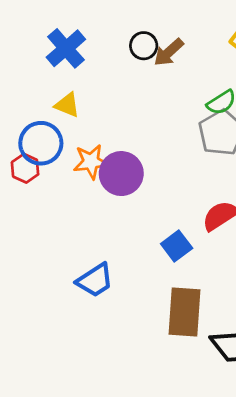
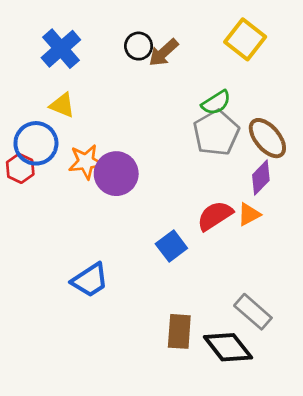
brown rectangle: (184, 312) -> (179, 331), moved, size x0.7

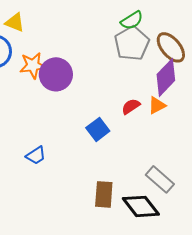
purple diamond: (261, 178) -> (166, 77), size x1.4
red semicircle: (215, 216) -> (131, 106), size x0.7
blue trapezoid: (90, 280) -> (36, 155), size x0.7

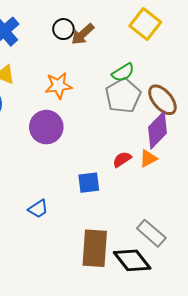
orange star: (33, 65) -> (58, 86), moved
blue square: (98, 129) -> (89, 183), turned 30
blue trapezoid: (36, 155) -> (38, 209), moved
brown rectangle: (104, 194) -> (95, 248), size x1.4

